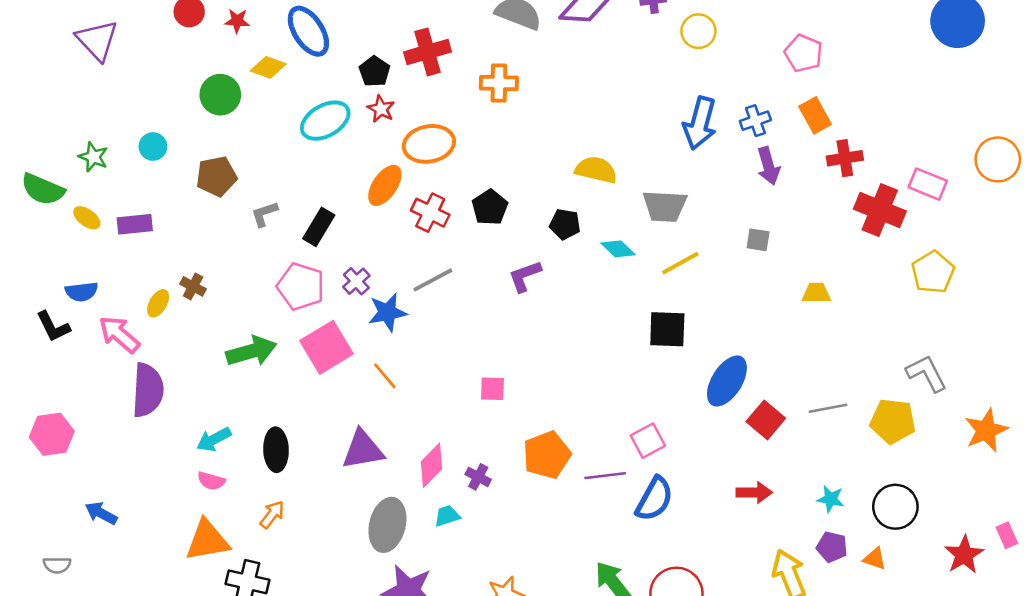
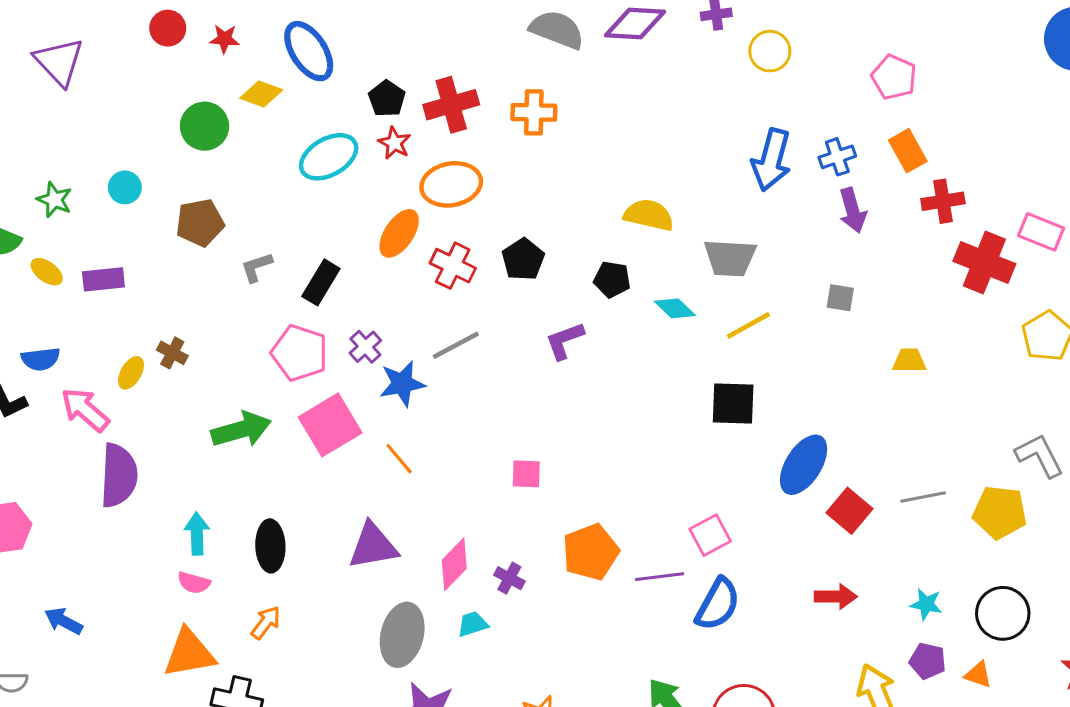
red cross: (428, 52) -> (451, 105), moved
cyan arrow: (214, 439) -> (197, 534), turned 116

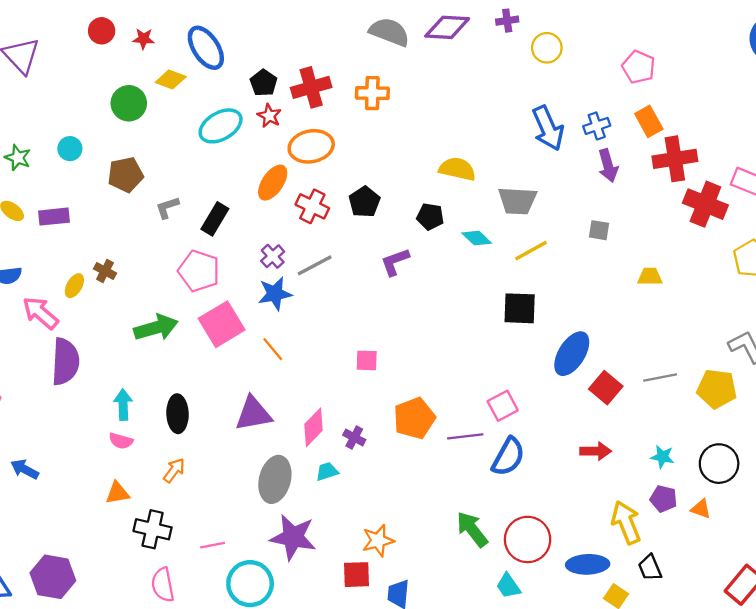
blue arrow: (771, 160) -> (548, 128), turned -39
red cross: (943, 201) -> (675, 159), size x1.4
purple cross: (365, 347) -> (273, 256), moved
orange triangle: (189, 653) -> (117, 493), size x0.6

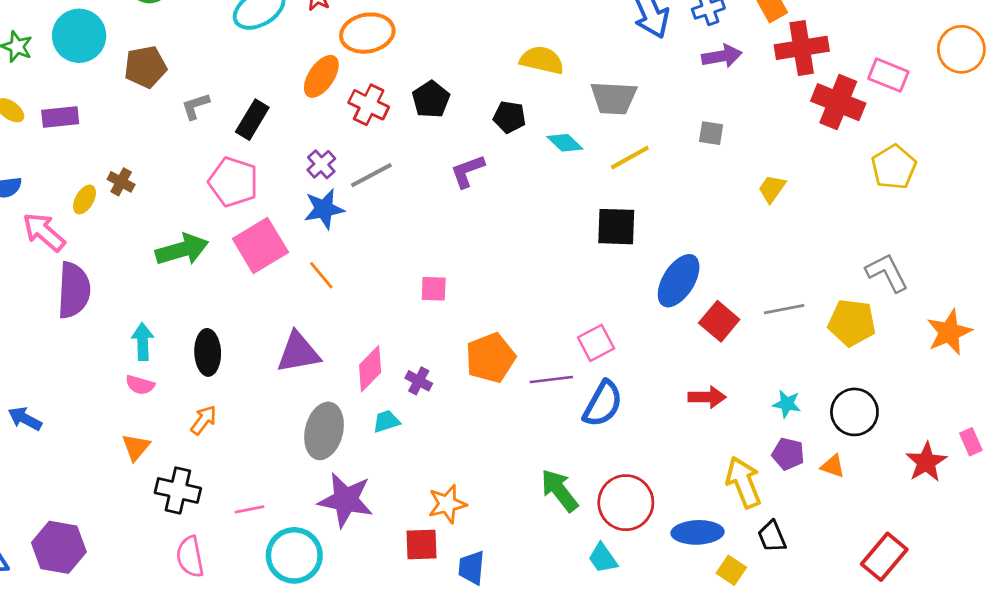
cyan circle: (70, 149) -> (79, 36), size x1.8
purple arrow: (608, 166) -> (722, 56), turned -84
yellow trapezoid: (650, 277) -> (772, 189), turned -55
orange triangle: (117, 493) -> (136, 447), turned -40

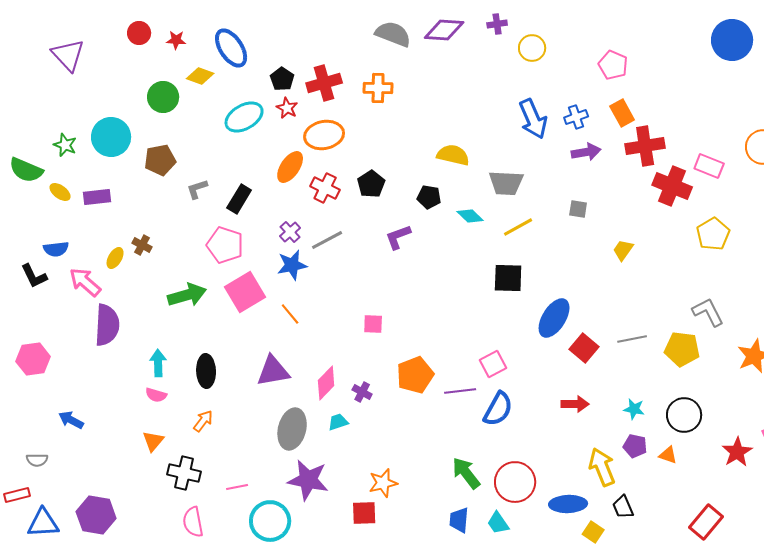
blue trapezoid: (472, 568) -> (459, 520), moved

